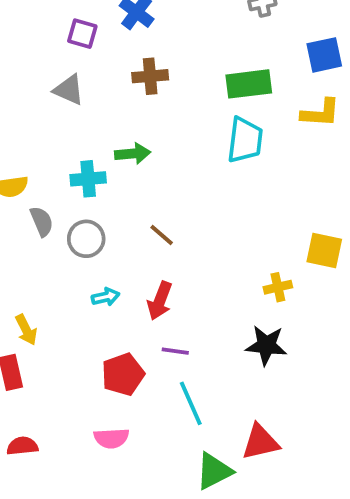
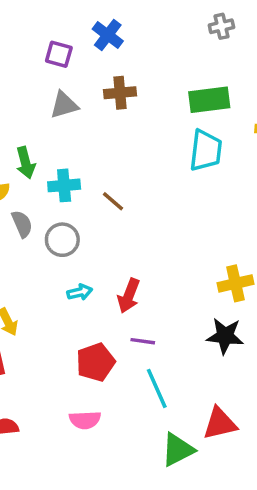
gray triangle: (69, 90) -> (64, 105), moved, turned -40
green arrow: (133, 154) -> (26, 163), moved, turned 80
brown line: (162, 235) -> (113, 201), moved
yellow cross: (278, 287) -> (235, 283), size x1.4

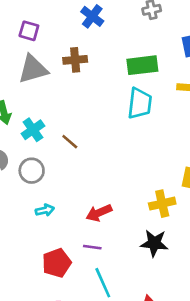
blue cross: (108, 35) -> (92, 16), moved
gray triangle: (64, 105) -> (33, 69), size x1.4
cyan cross: (64, 185) -> (33, 130), turned -30
red arrow: (129, 296) -> (99, 213), moved, turned 45

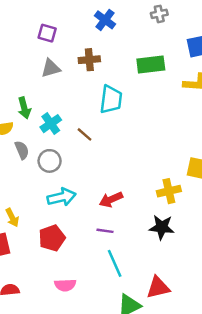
gray triangle: (33, 69) -> (51, 68), size x0.7
cyan trapezoid: (140, 103) -> (111, 99), moved
cyan arrow: (45, 210) -> (62, 197), size x1.6
red pentagon: (57, 263) -> (52, 238), moved

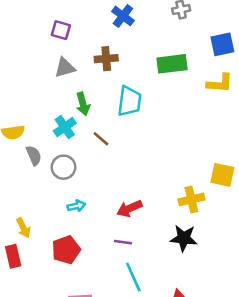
green arrow: (24, 108) -> (83, 104), moved
cyan arrow: (62, 197) -> (76, 206), size x0.6

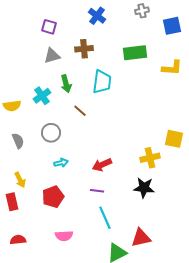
blue square: (222, 44) -> (172, 26), moved
cyan cross: (65, 127) -> (42, 96), moved
gray semicircle: (34, 156) -> (18, 141), moved

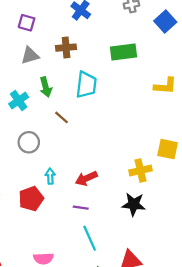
blue square: (172, 26) -> (165, 22), turned -30
yellow L-shape: (172, 68) -> (165, 86), moved
cyan arrow: (61, 163) -> (50, 176), moved, turned -80
red pentagon: (53, 197) -> (31, 199), moved

